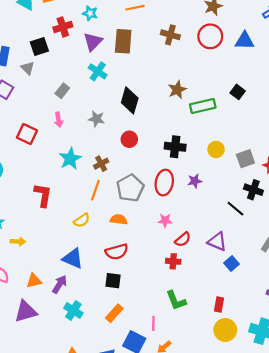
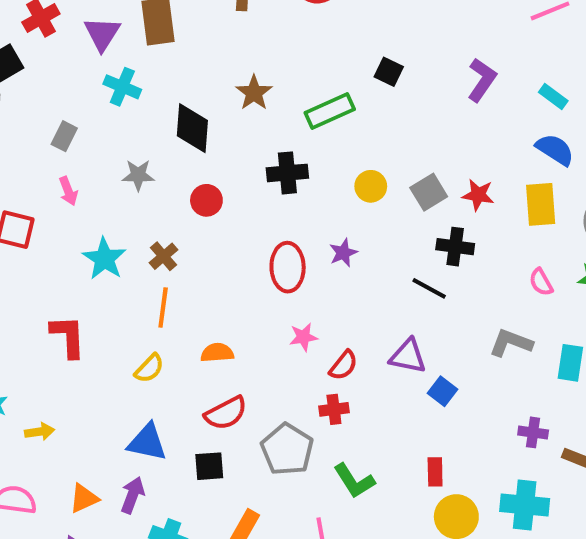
brown star: (177, 90) -> (254, 93), moved
black cross: (175, 147) -> (287, 173), moved
gray pentagon: (130, 188) -> (287, 449), moved
black square: (113, 281) -> (209, 466), moved

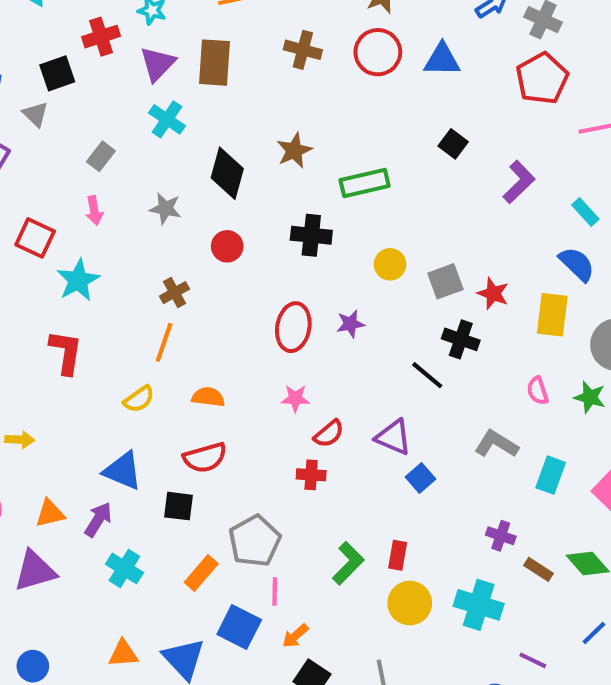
black square: (389, 72) -> (453, 144), moved
cyan star: (104, 259) -> (78, 280), moved
gray pentagon: (287, 449) -> (255, 541), moved
green L-shape: (354, 481) -> (348, 563), moved, turned -114

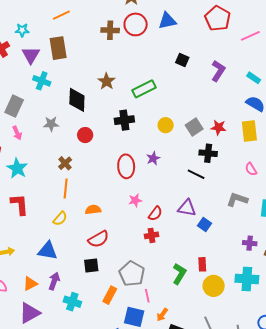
brown cross: (303, 50) -> (110, 30), moved
gray rectangle: (101, 156) -> (14, 106), size x1.5
blue triangle: (123, 471) -> (48, 251), moved

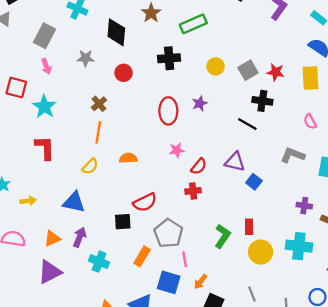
red semicircle: (98, 239) -> (145, 202), moved

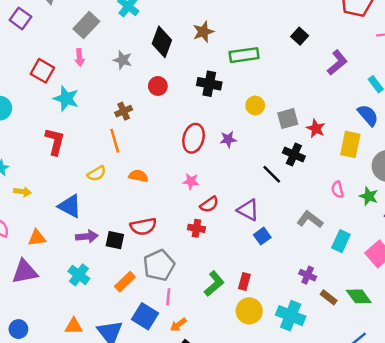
cyan star: (44, 107) -> (66, 99), turned -30
orange line: (98, 132) -> (115, 141), turned -40
purple arrow: (80, 237) -> (87, 237), moved, turned 48

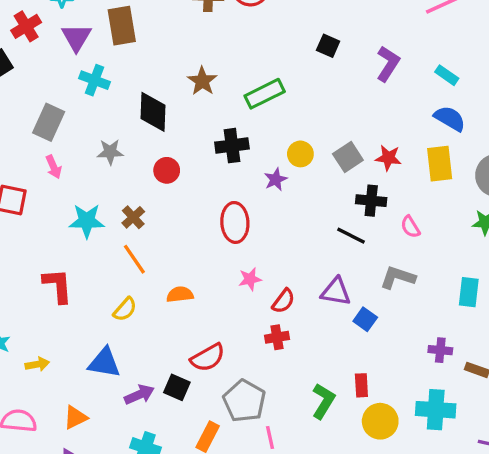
cyan star: (66, 99) -> (87, 221), moved
purple star: (228, 139) -> (276, 179), moved
pink semicircle: (338, 189) -> (410, 227), moved
gray L-shape: (310, 219) -> (398, 277), moved
black square: (115, 240) -> (177, 387), turned 30

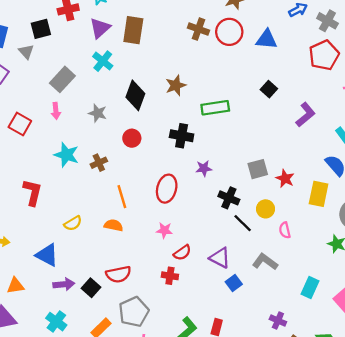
yellow circle: (300, 154) -> (266, 209), moved
black cross: (371, 201) -> (229, 198), moved
orange line: (134, 259) -> (122, 197), moved

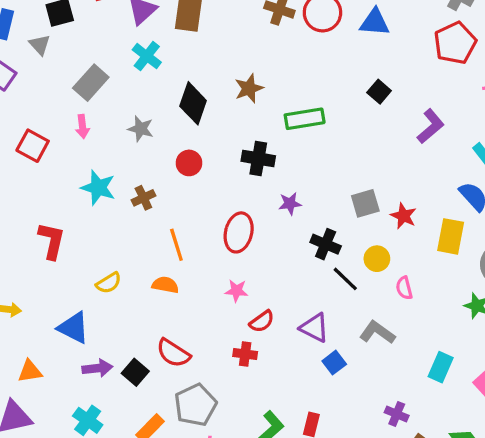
red semicircle: (118, 274) -> (173, 353), turned 45

